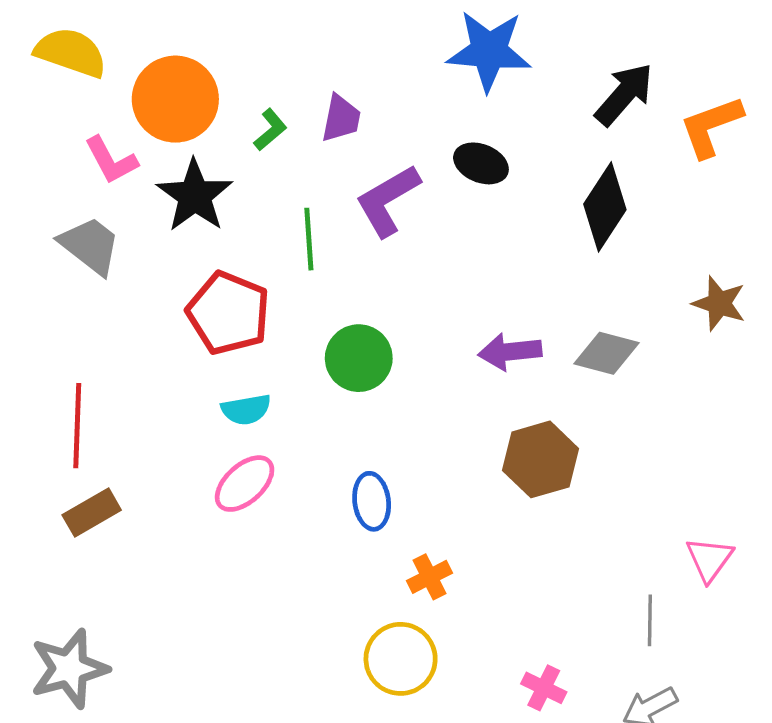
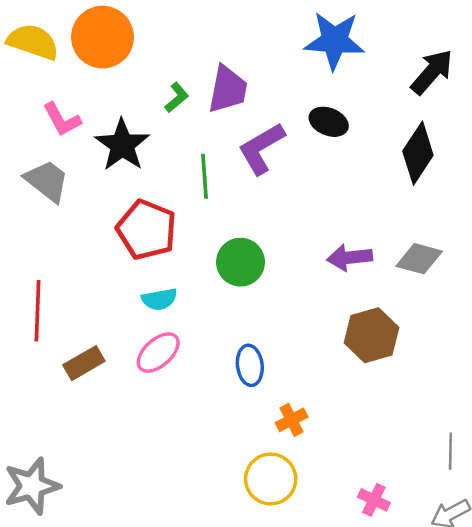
orange circle: (175, 99) -> (102, 37), moved
purple trapezoid: (341, 118) -> (228, 89), size x1.4
brown rectangle: (92, 513) -> (84, 363), moved

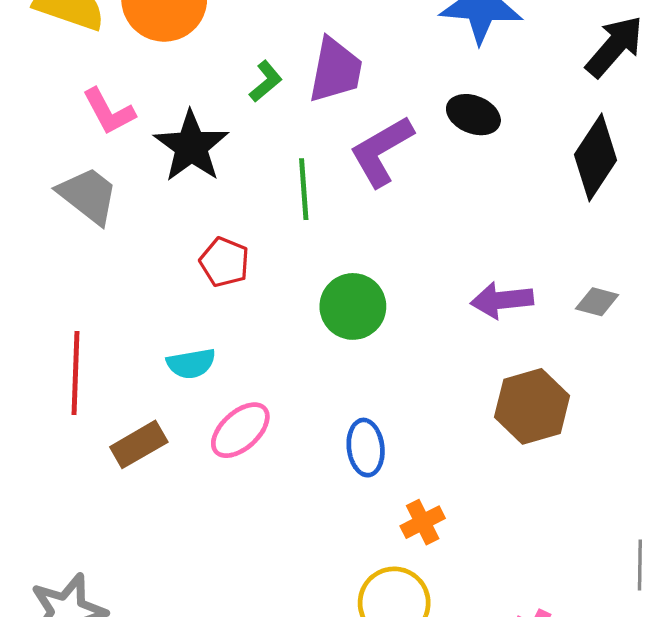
red pentagon: (147, 230) -> (224, 262), size x0.6
gray diamond: (419, 259) -> (597, 302), size x0.7
cyan semicircle: (159, 299) -> (191, 364), moved

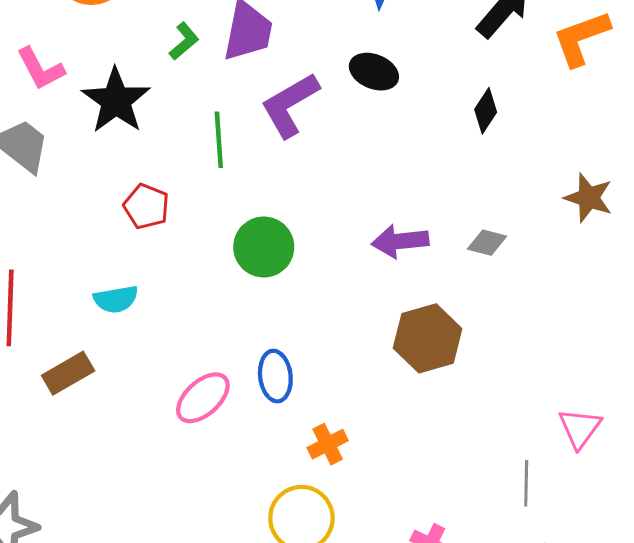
black diamond: (595, 157) -> (486, 111), size x0.6
pink ellipse: (240, 430) -> (203, 398), moved

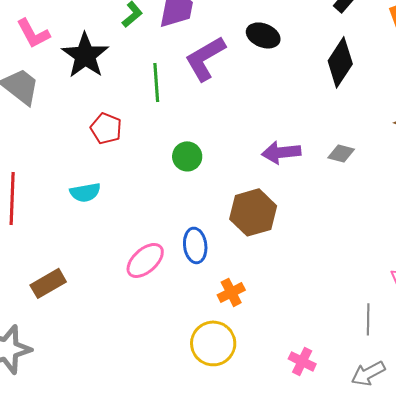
black diamond: (486, 111) -> (340, 62), size x1.6
green circle: (264, 247) -> (187, 156), size x0.7
brown hexagon: (428, 338) -> (253, 212), moved
brown rectangle: (68, 373) -> (48, 283), moved

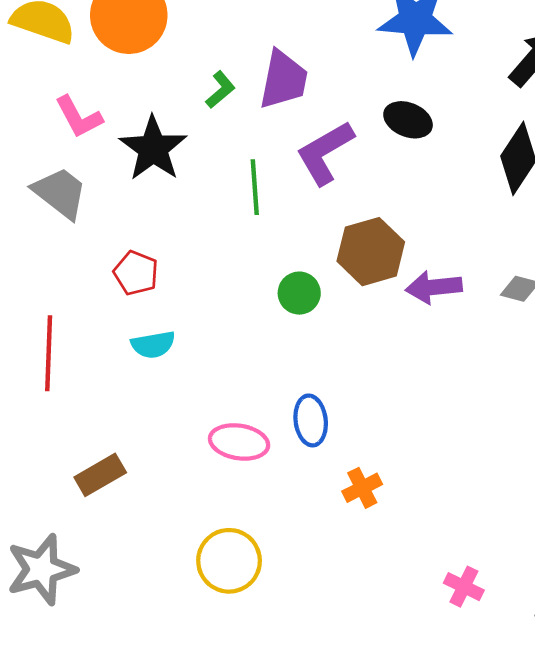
red pentagon: (106, 128) -> (136, 273), moved
brown hexagon: (253, 212) -> (371, 252), moved
pink ellipse: (145, 260) -> (239, 442), turned 51
yellow circle: (213, 343) -> (229, 561), moved

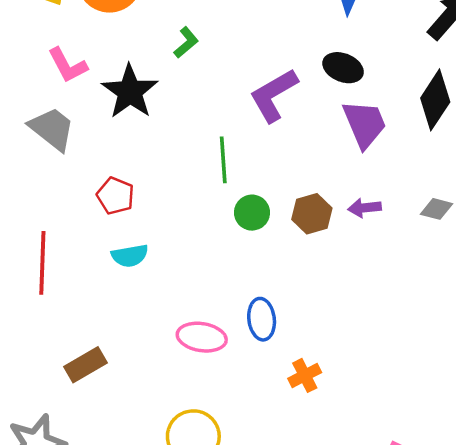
purple trapezoid: (283, 80) -> (365, 124), moved, turned -34
green line: (255, 187) -> (223, 160), moved
brown hexagon: (371, 252) -> (312, 214), moved, size x0.7
purple arrow: (434, 287) -> (365, 208), size x0.7

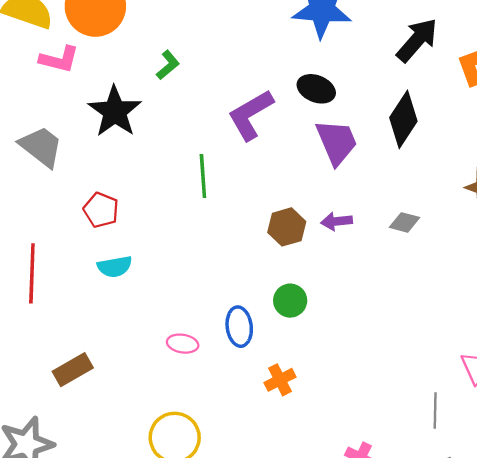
pink L-shape: (68, 65) -> (59, 59), moved, turned -48
green circle: (252, 213) -> (290, 301), moved
pink ellipse: (202, 337) -> (183, 344), size x0.7

